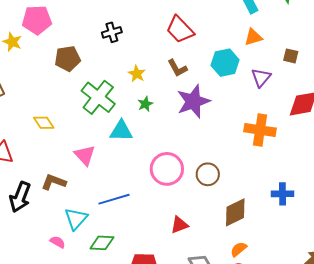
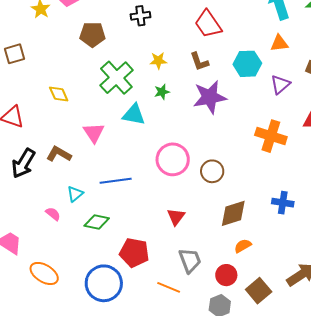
yellow star: (137, 74) -> (158, 61), turned 30
cyan triangle: (76, 219) -> (75, 194), size x0.7
red triangle: (179, 225) -> (176, 217), turned -42
orange semicircle: (239, 249) -> (243, 246), moved

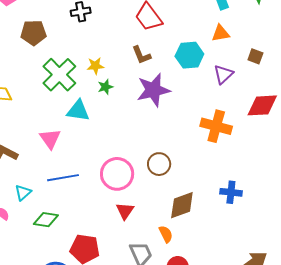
yellow star: (158, 61) -> (95, 66), moved
pink triangle: (94, 133) -> (50, 139), moved
pink circle: (173, 159) -> (117, 174), moved
orange semicircle: (243, 246) -> (166, 234), moved, turned 96

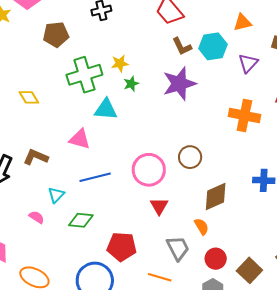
brown L-shape: (141, 55) -> (182, 46), moved
green cross: (59, 75) -> (84, 75), turned 32
pink triangle: (50, 139) -> (80, 139), turned -35

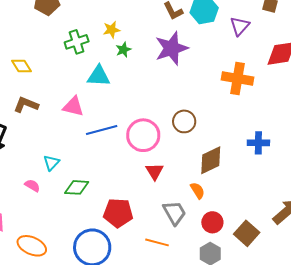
green cross: (84, 75) -> (77, 42), size x0.7
brown L-shape: (36, 157) -> (26, 105), moved
blue line: (95, 177) -> (102, 130), moved

